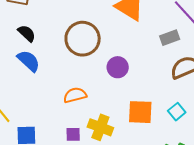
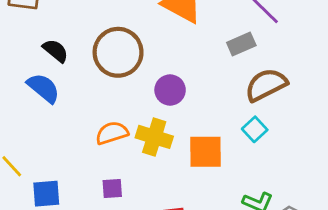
black semicircle: (27, 33) -> (56, 51), moved
cyan square: (177, 112) -> (255, 129), moved
yellow cross: (100, 127) -> (154, 137), moved

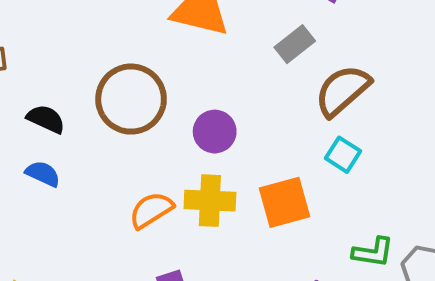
blue semicircle: (43, 88) -> (43, 174), size x0.7

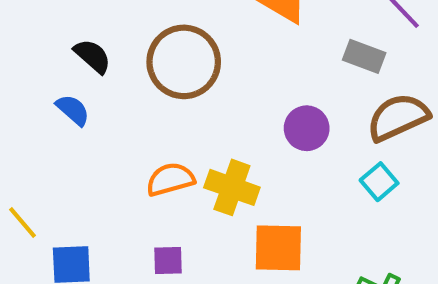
gray rectangle: (295, 44) -> (364, 56), turned 42
purple circle: (215, 132) -> (307, 128), moved
orange square: (285, 202) -> (278, 248), moved

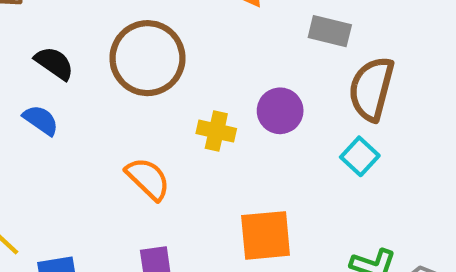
brown semicircle: (398, 117) -> (371, 89), turned -44
orange semicircle: (170, 179) -> (148, 179), turned 66
yellow cross: (232, 187) -> (216, 131), moved, size x0.7

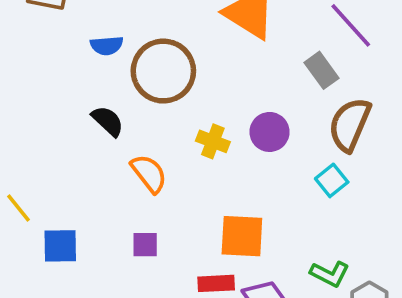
gray rectangle: (330, 31) -> (322, 70), turned 32
black semicircle: (54, 63) -> (108, 121), moved
blue semicircle: (41, 120) -> (107, 46), moved, turned 132

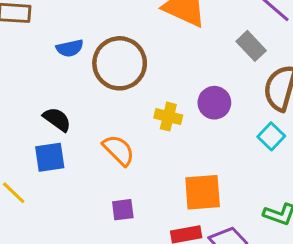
black semicircle: (108, 121) -> (57, 119), moved
blue square: (60, 246) -> (50, 157), moved

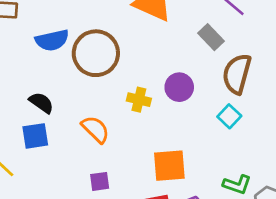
blue semicircle: (70, 48) -> (52, 40), size x1.4

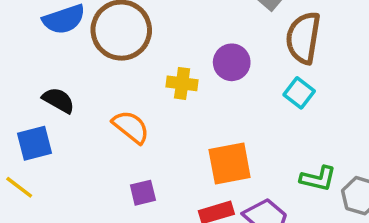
blue square: (35, 136) -> (35, 143), moved

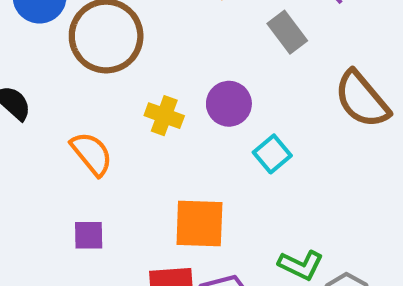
brown semicircle: (303, 38) -> (362, 99), moved, turned -62
cyan square: (299, 93) -> (272, 154), moved

